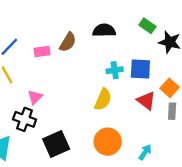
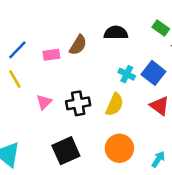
blue square: (140, 69) -> (153, 73), turned 35
cyan cross: (115, 70) -> (127, 74), turned 35
black cross: (25, 119) -> (78, 103), moved, turned -30

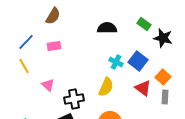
brown semicircle: (78, 45) -> (53, 16), moved
pink triangle: (44, 102) -> (48, 85), turned -32
black cross: (78, 103) -> (74, 99), moved

